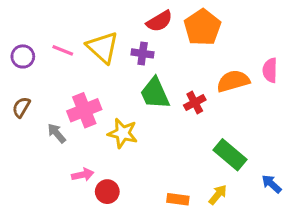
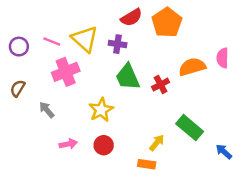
pink cross: (84, 110) -> (66, 72), moved
yellow star: (123, 133) -> (101, 110), turned 30
red circle: (107, 192) -> (104, 145), moved
yellow arrow: (218, 195) -> (157, 143), moved

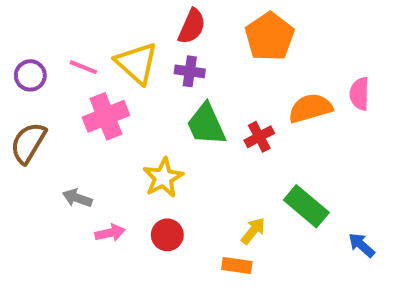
red semicircle: (131, 17) -> (192, 26), moved, turned -35
brown semicircle: (18, 88) -> (28, 143), size x1.5
gray arrow: (47, 110) -> (77, 198), moved, turned -30

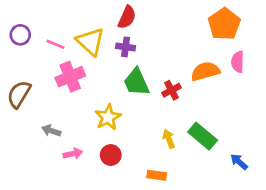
orange pentagon: (269, 37) -> (224, 24), moved
purple circle: (30, 75) -> (20, 35), moved
yellow arrow: (253, 231) -> (169, 139), moved, turned -60

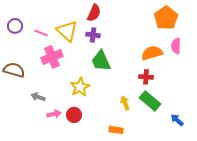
red cross: (171, 90) -> (146, 77), moved, turned 32
brown semicircle: (19, 94) -> (14, 70), turned 75
red circle: (111, 155) -> (74, 115), moved

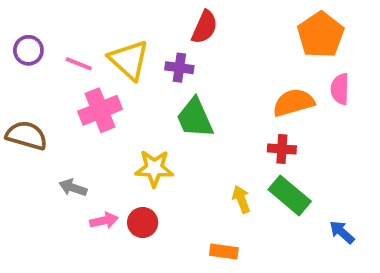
red semicircle: (94, 13) -> (205, 27), moved
yellow star: (80, 87) -> (154, 168), turned 30

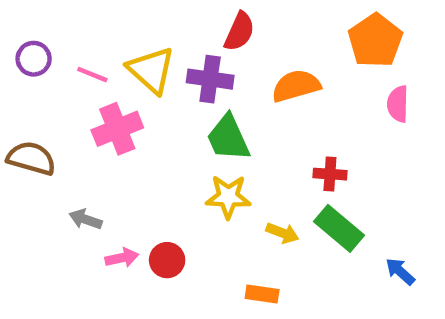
purple cross: (179, 68) -> (210, 79), size x1.4
orange semicircle: (294, 103) -> (296, 86), moved
yellow star: (154, 168) -> (228, 197), moved
yellow arrow: (241, 199) -> (282, 233), turned 132

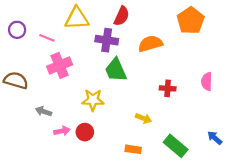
yellow triangle: (151, 70) -> (77, 18), moved, turned -45
pink semicircle: (398, 104) -> (207, 82), moved
yellow star: (228, 197) -> (93, 100), moved
green rectangle: (339, 228) -> (176, 146), moved
blue arrow: (400, 271) -> (215, 138), moved

